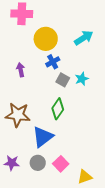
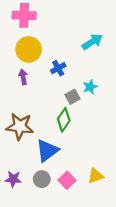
yellow circle: (46, 39) -> (29, 49), moved
gray square: (63, 80) -> (73, 97), moved, turned 32
yellow triangle: (85, 177) -> (96, 176), moved

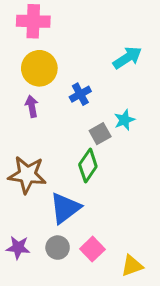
yellow triangle: (96, 176) -> (132, 266), moved

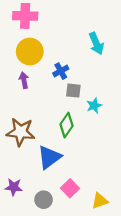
cyan arrow: (127, 58) -> (96, 43), turned 100
cyan star: (124, 120) -> (94, 105), moved
gray square: (100, 134) -> (73, 91), moved, turned 35
gray circle: (58, 248) -> (44, 200), moved

